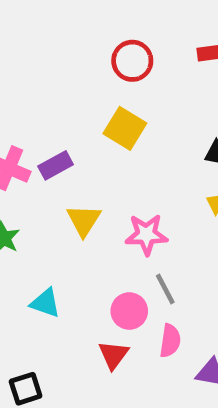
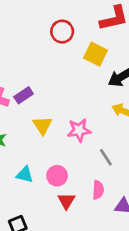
yellow square: (125, 128) -> (96, 54), moved
gray line: (165, 289) -> (106, 157), moved
pink circle: (129, 311) -> (57, 176), moved

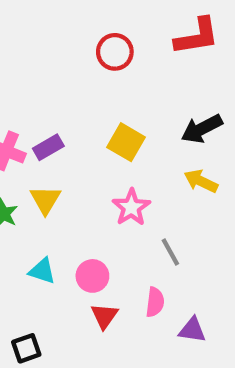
yellow square: (96, 54) -> (126, 142), moved
yellow triangle: (42, 125) -> (45, 200), moved
pink star: (79, 130) -> (131, 207), turned -30

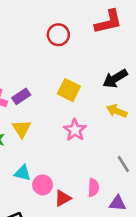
gray line: (170, 252) -> (123, 164), moved
pink circle: (92, 276) -> (43, 185), moved
red triangle: (104, 316) -> (63, 198), turned 30

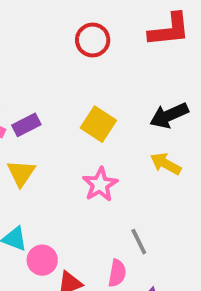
gray line: (123, 164) -> (139, 242), moved

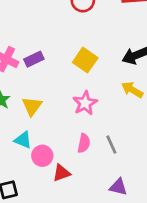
yellow triangle: (21, 173) -> (32, 106), moved
pink semicircle: (117, 273) -> (84, 143), moved

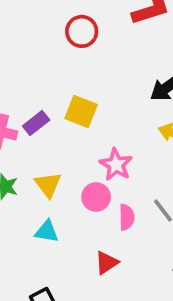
yellow square: (85, 60) -> (81, 112), moved
pink circle: (42, 156) -> (96, 197), moved

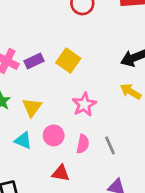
pink circle: (96, 197) -> (54, 135), moved
red triangle: (107, 263) -> (61, 173), turned 30

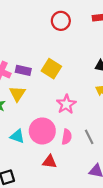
purple rectangle: (34, 61) -> (23, 70), turned 40
yellow triangle: (32, 107) -> (17, 94), moved
pink circle: (54, 135) -> (42, 131), size x1.5

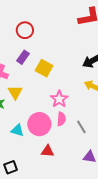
red circle: (61, 21) -> (25, 30), moved
purple rectangle: (23, 70) -> (23, 57), moved, turned -64
pink semicircle: (67, 137) -> (61, 119), moved

